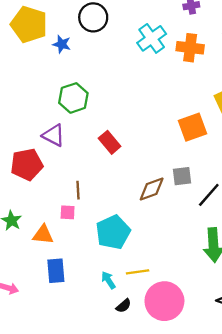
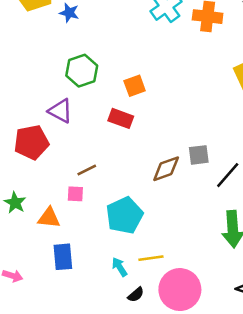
orange square: (192, 127) -> (135, 86), moved, size x0.7
red rectangle: (110, 142) -> (121, 118), turned -30
brown line: (78, 190) -> (87, 170), turned 66

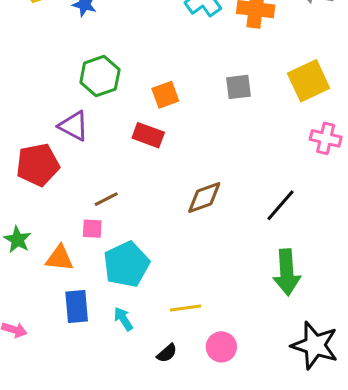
gray square: (199, 155) -> (238, 87), moved
cyan pentagon: (125, 215) -> (126, 264), moved
cyan arrow: (119, 267) -> (123, 319), moved
pink circle: (180, 290) -> (221, 347), size x0.6

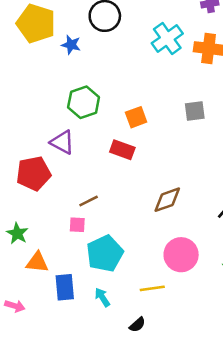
orange triangle: (59, 258) -> (37, 262), moved
pink circle: (221, 347) -> (181, 255), moved, size x1.4

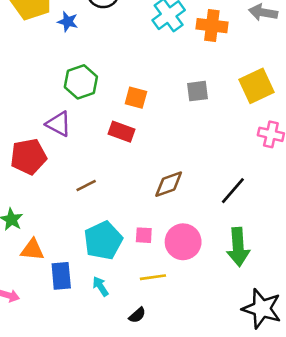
orange square: (136, 117) -> (136, 98), turned 35
pink square: (77, 225) -> (144, 235), moved

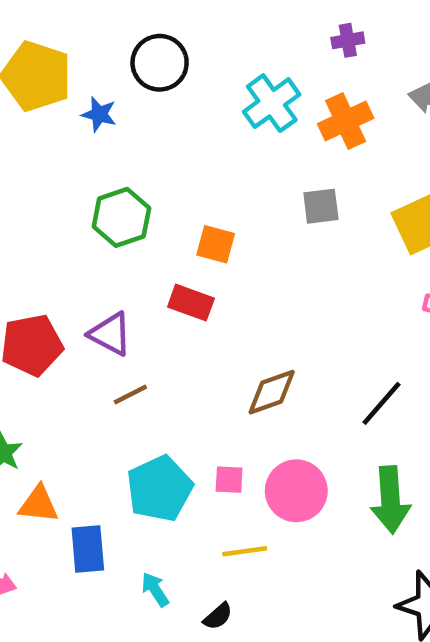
orange cross: (212, 26) -> (346, 121), turned -32
gray square: (198, 91) -> (321, 206), moved
purple triangle: (59, 124) -> (110, 334), moved
cyan arrow: (101, 286) -> (155, 589), moved

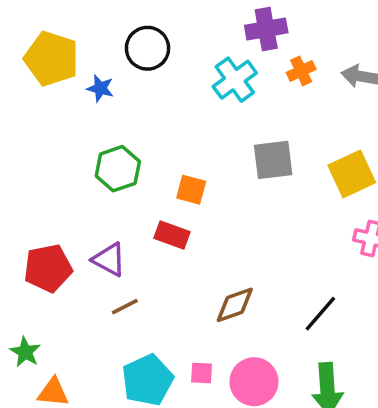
purple cross: (348, 40) -> (266, 29), moved, size x1.6
orange cross: (346, 121) -> (301, 71), moved, size x0.7
gray square: (321, 206) -> (273, 160), size x1.4

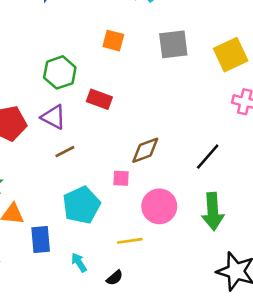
green hexagon: (118, 169) -> (60, 72), moved
orange square: (191, 190) -> (113, 41), moved
pink square: (202, 373) -> (121, 178), moved

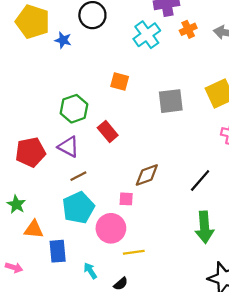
gray square: (173, 44) -> (171, 101), moved
red rectangle: (99, 99) -> (108, 132), turned 30
cyan pentagon: (81, 205) -> (78, 208), moved
pink circle: (159, 206) -> (111, 228), moved

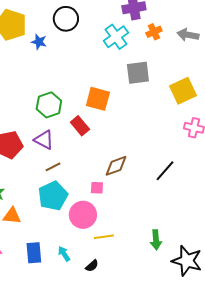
orange square: (120, 81) -> (98, 99), moved, size x1.4
gray square: (171, 101) -> (138, 73), moved
green arrow: (204, 227) -> (156, 240), moved, size x0.7
blue rectangle: (58, 251) -> (34, 253), moved

